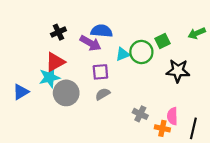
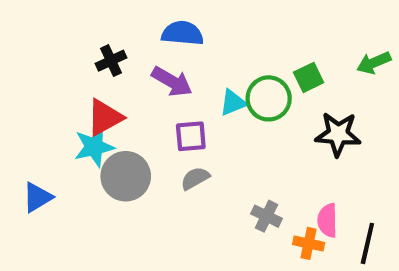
blue semicircle: (102, 31) -> (182, 33), moved
blue triangle: (21, 92) -> (37, 197), moved

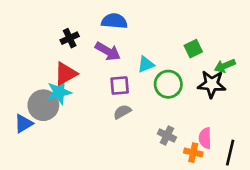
green arrow: (374, 63) -> (225, 66), moved
green circle: (269, 98) -> (168, 84), moved
gray circle: (126, 176) -> (43, 105), moved

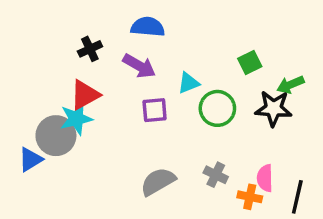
gray semicircle: (122, 112) -> (158, 182), moved, size x1.5

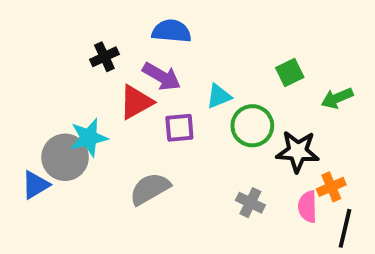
red triangle: (85, 95) -> (136, 102), moved
black star: (274, 108) -> (298, 151), moved
gray semicircle: (158, 182) -> (150, 189), moved
orange cross: (250, 197) -> (331, 187), moved, turned -35

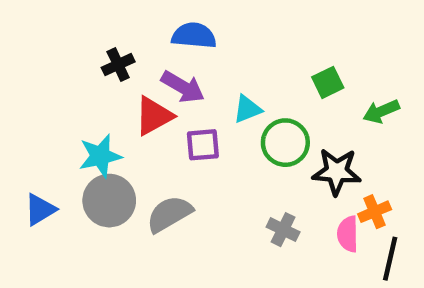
gray circle: (65, 157) -> (109, 201), moved

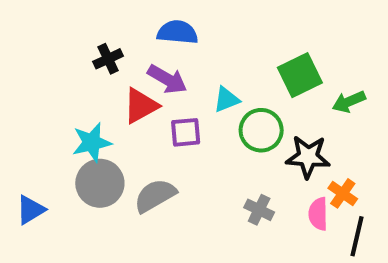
green square: (328, 82) -> (300, 75), size x1.5
blue triangle: (40, 209) -> (31, 210), moved
orange cross: (375, 212) -> (343, 193), turned -32

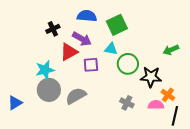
green square: (300, 75) -> (117, 25), moved
cyan triangle: (226, 100) -> (111, 49), turned 32
pink semicircle: (318, 214) -> (156, 105), turned 91

